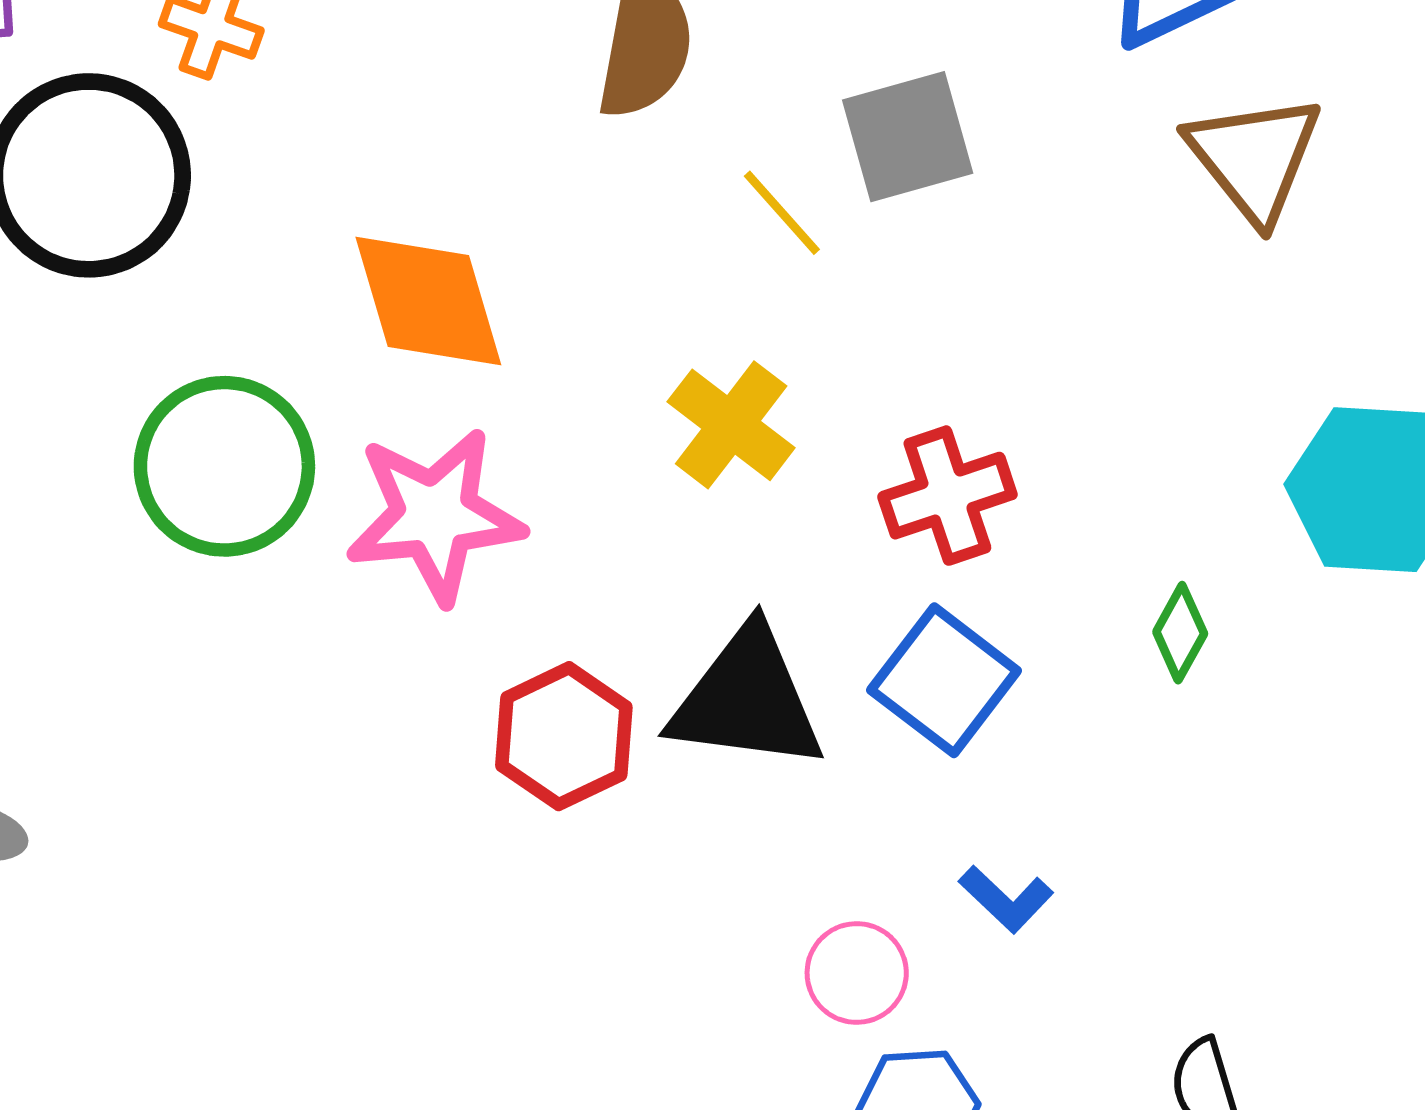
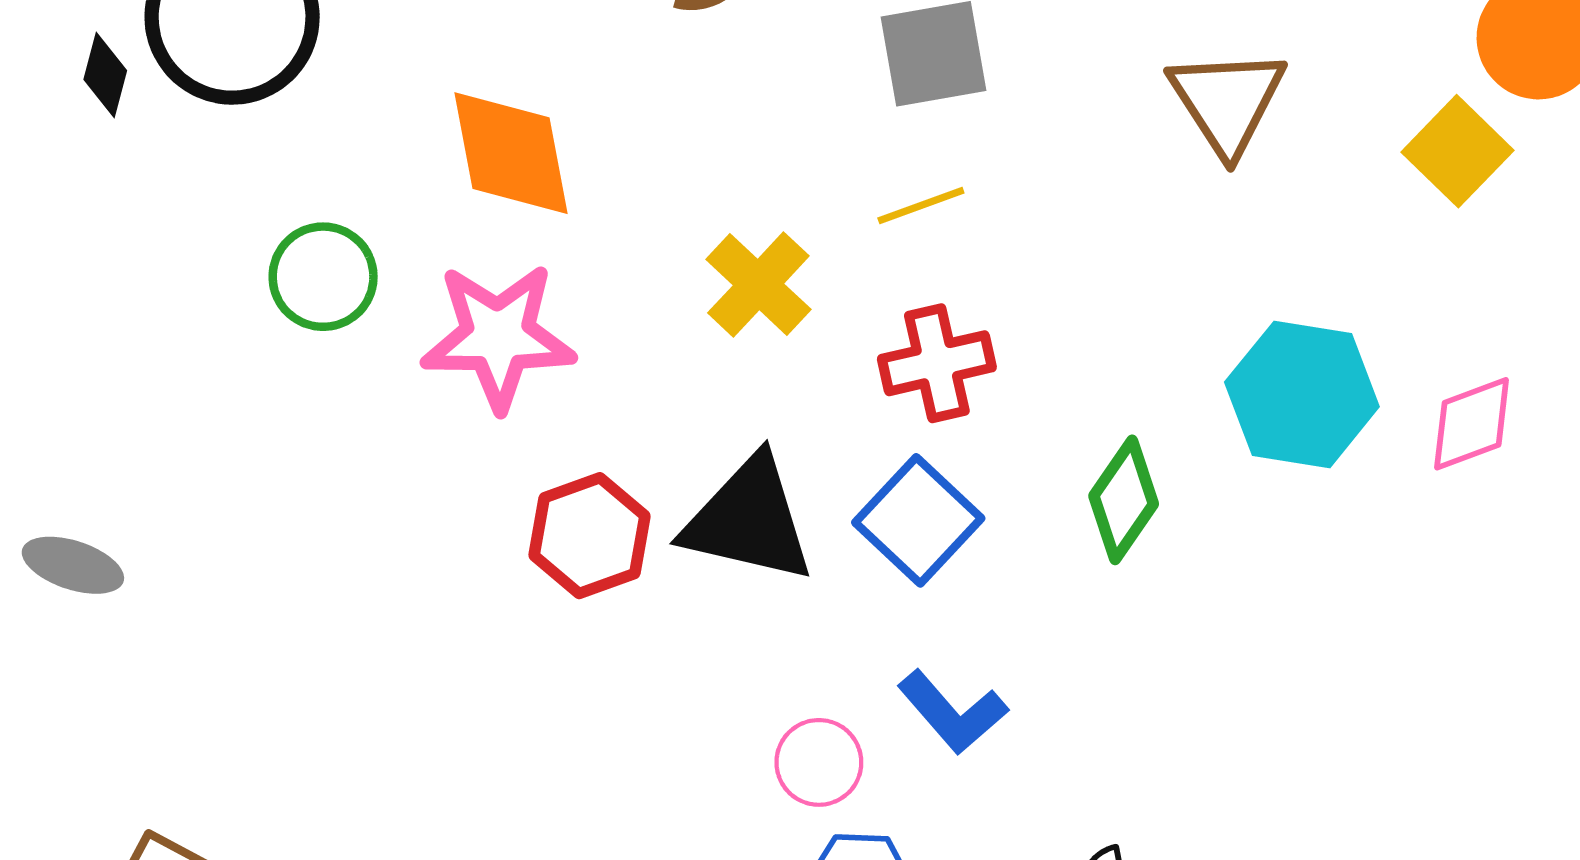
yellow line: (782, 213) -> (921, 206), moved, turned -74
green circle: (224, 466) -> (323, 277), size x0.7
green diamond: (1180, 633) -> (1124, 500), size x1.5
blue L-shape: (1006, 899) -> (952, 712), size x1.4

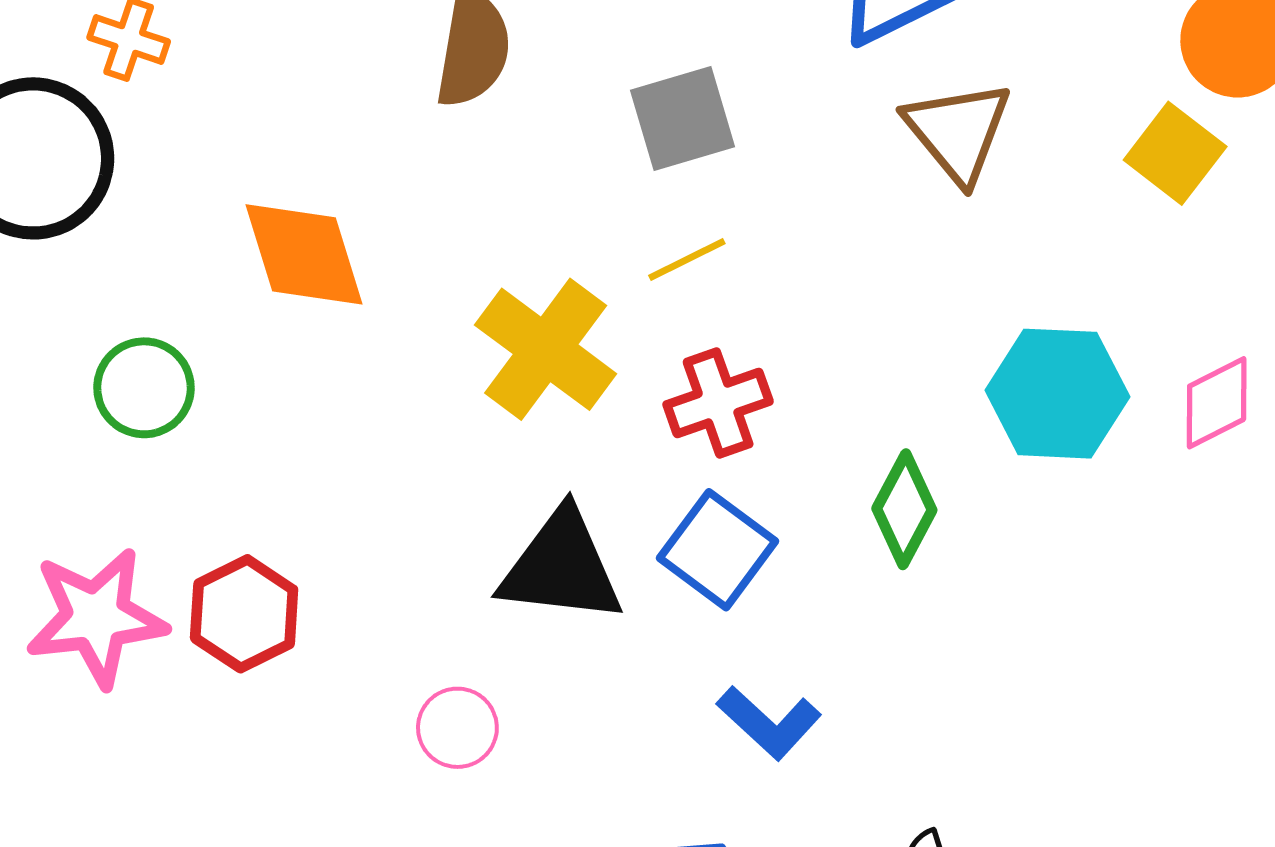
yellow cross: (758, 284) -> (546, 349), size x1.4
pink star: (498, 337) -> (96, 617), moved
red hexagon: (590, 536) -> (244, 614), moved
pink circle: (819, 762) -> (457, 728), moved

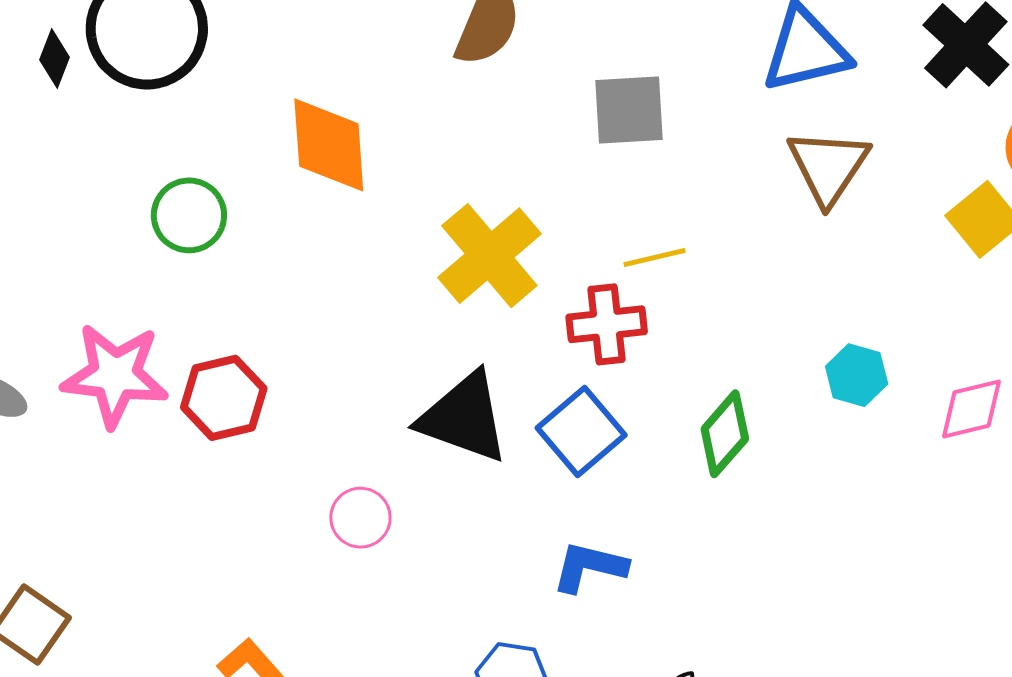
yellow line: (687, 260) -> (655, 257), moved
cyan hexagon: (1057, 394) -> (857, 375), size x0.6
blue L-shape: (769, 723) -> (589, 567), turned 138

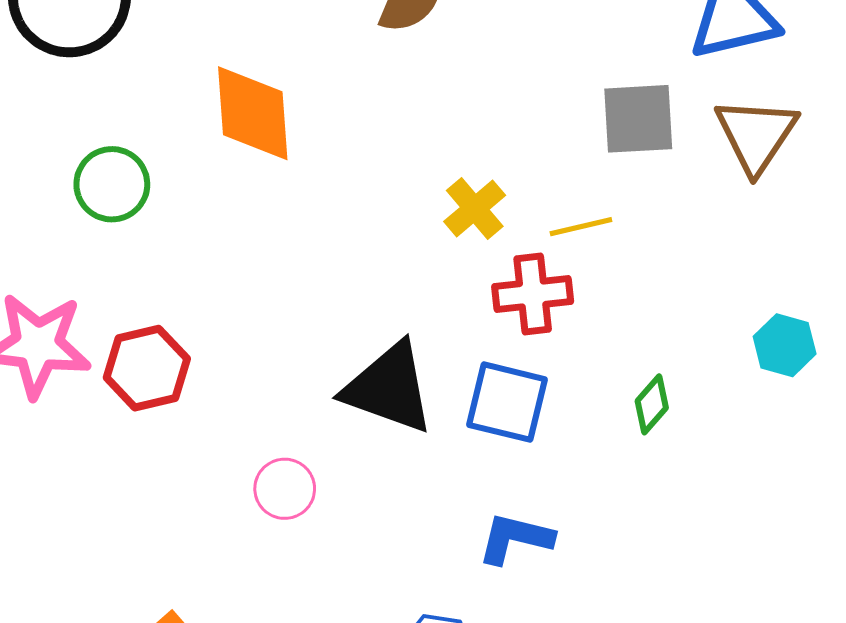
gray square: (629, 110) -> (638, 119), moved
yellow cross: (489, 256) -> (475, 208), moved, size x0.6
blue square: (581, 432) -> (507, 402), turned -36
green diamond: (725, 434) -> (652, 404), size x0.7

